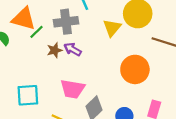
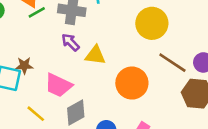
yellow triangle: (112, 28) -> (95, 55), moved, turned 42
brown star: (55, 50) -> (24, 66), moved

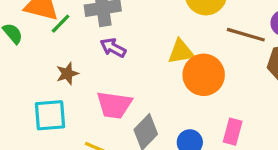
yellow triangle: (95, 55) -> (181, 52), moved
brown star: (24, 66) -> (67, 74), moved

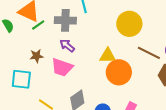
pink trapezoid: (114, 105) -> (62, 67), moved

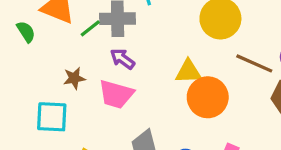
green line: (38, 25) -> (90, 28), moved

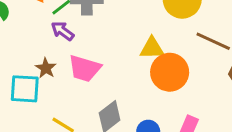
purple arrow: (122, 59) -> (63, 31), moved
brown star: (74, 78) -> (46, 68), moved, turned -30

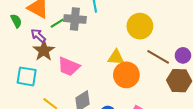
purple arrow: (63, 31) -> (38, 36), moved
brown star: (46, 68) -> (44, 51), moved, size x1.5

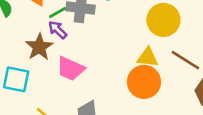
purple arrow: (38, 36) -> (58, 30), moved
yellow triangle: (116, 57) -> (148, 57), moved

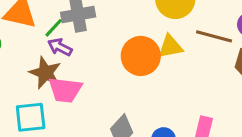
pink trapezoid: (71, 69) -> (65, 90), moved
orange circle: (144, 82) -> (141, 56), moved

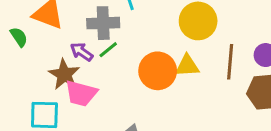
green line: (54, 28) -> (108, 50), moved
brown line: (214, 36) -> (230, 62), turned 72

